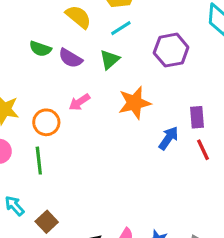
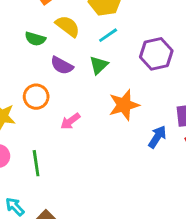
green semicircle: (40, 49) -> (35, 39), moved
pink arrow: (79, 102) -> (70, 121), moved
orange circle: (46, 122) -> (36, 97), moved

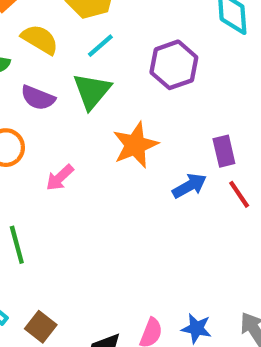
green triangle: (99, 65) -> (92, 91), size x1.4
blue arrow: (157, 137) -> (189, 186), turned 35

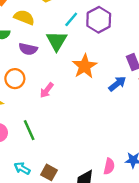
cyan line: (100, 46) -> (71, 19), moved

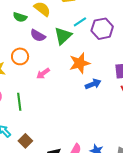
blue arrow: (117, 84) -> (93, 84), moved

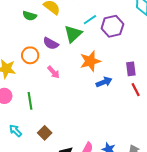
purple semicircle: (38, 36) -> (51, 43), moved
pink arrow: (43, 74) -> (54, 72), turned -96
brown square: (25, 141) -> (45, 133), moved

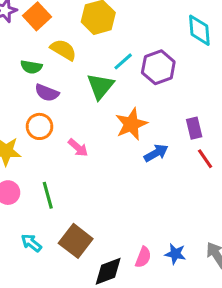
purple semicircle: (51, 43) -> (47, 93), moved
brown square: (45, 133) -> (76, 241), size x1.5

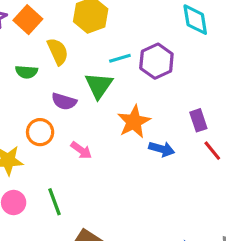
yellow semicircle: (63, 50) -> (58, 52), turned 40
cyan line: (123, 61) -> (120, 58), turned 30
purple semicircle: (47, 93) -> (64, 101), moved
blue arrow: (156, 153) -> (162, 149), turned 50

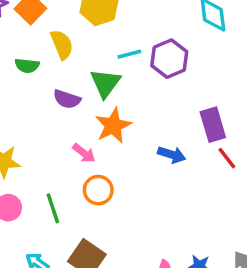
purple rectangle: (198, 120) -> (213, 125), size x1.4
orange star: (134, 122) -> (113, 126), moved
orange circle: (40, 132) -> (98, 190), moved

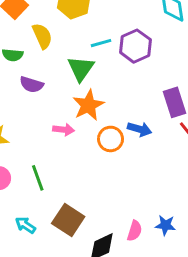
purple semicircle: (67, 99) -> (31, 85), moved
pink arrow: (84, 153) -> (64, 130), turned -30
orange circle: (98, 190) -> (111, 139), moved

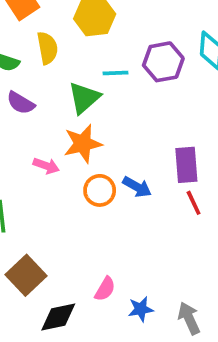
purple hexagon: (135, 46) -> (163, 62), moved
blue star: (165, 225) -> (141, 309), turned -30
pink semicircle: (135, 231) -> (105, 289), moved

